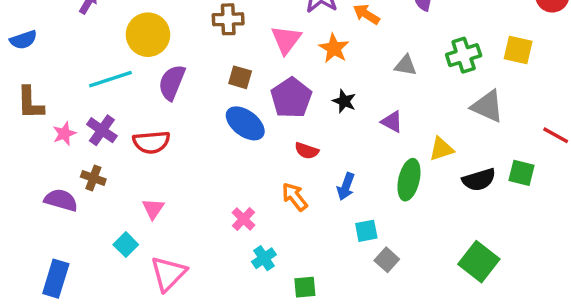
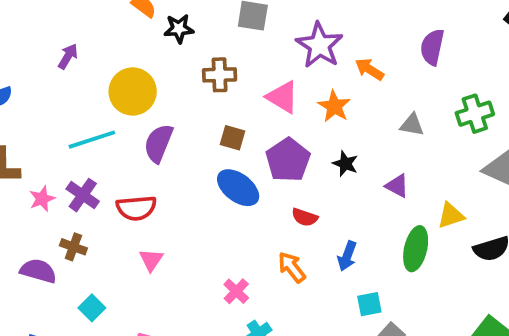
pink triangle: (286, 40) -> (282, 97), turned -36
pink triangle: (153, 209) -> (151, 260), moved
cyan square: (126, 245) -> (92, 308), moved

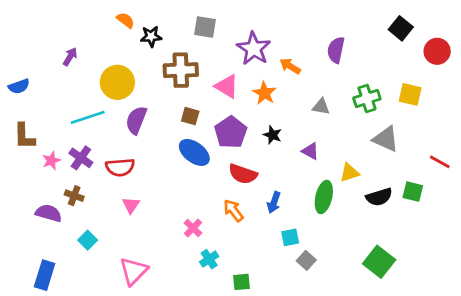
brown cross: (220, 75) -> (181, 70), size x1.4
red semicircle: (305, 217) -> (243, 174), size x1.5

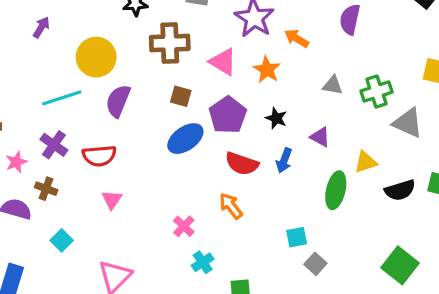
green cross: (367, 98) -> (376, 92), moved
blue ellipse: (194, 152) -> (185, 139), turned -72
pink star: (51, 161) -> (16, 162), moved
blue arrow: (274, 202) -> (284, 160), moved

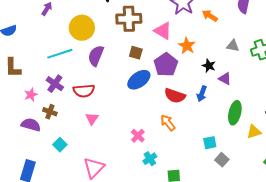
orange star: (267, 70) -> (187, 46), moved
black star: (276, 118) -> (209, 66), moved
yellow triangle: (366, 162) -> (254, 132), moved

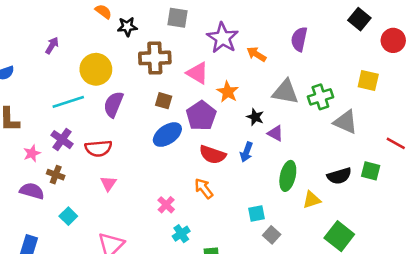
gray triangle: (233, 46) -> (285, 92), size x1.6

